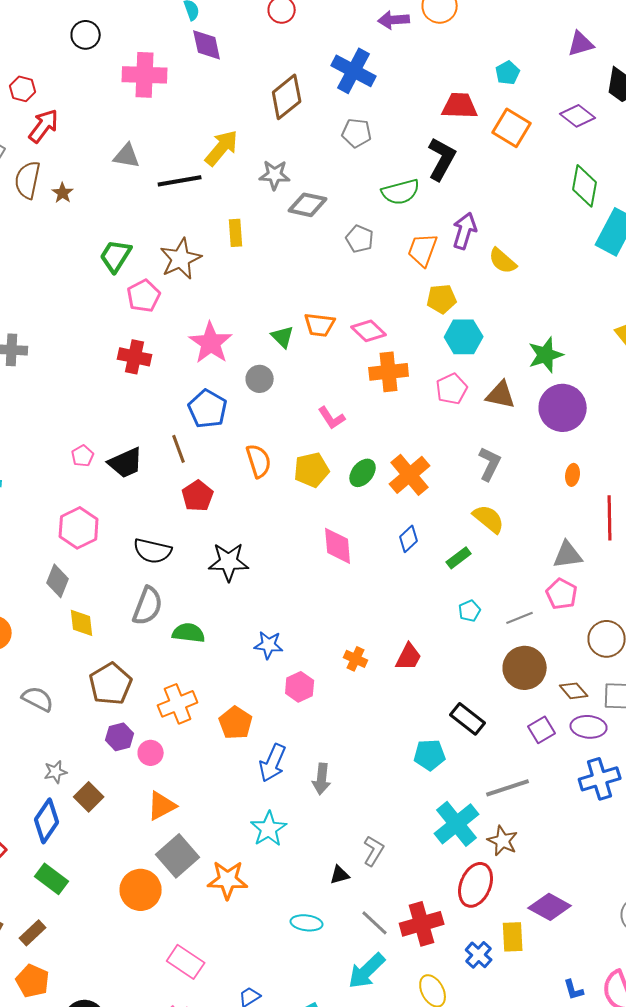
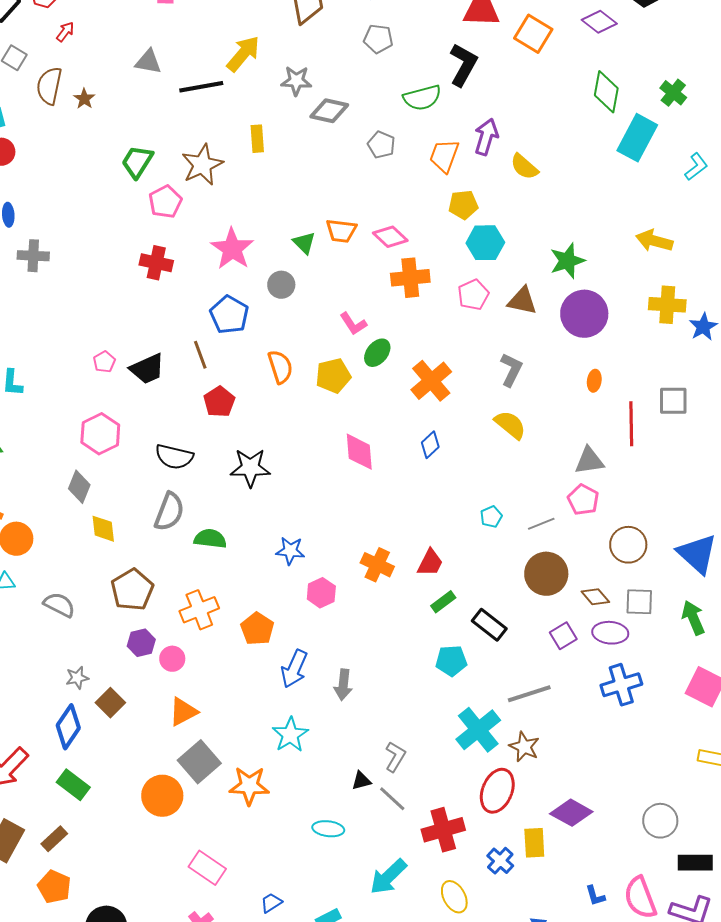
red arrow: (44, 126) -> (65, 32), size x0.6
green ellipse: (363, 473) -> (377, 353), moved
green rectangle: (459, 558) -> (443, 602), moved
orange cross: (356, 659) -> (377, 565), size x1.4
gray line: (375, 923) -> (392, 799), moved

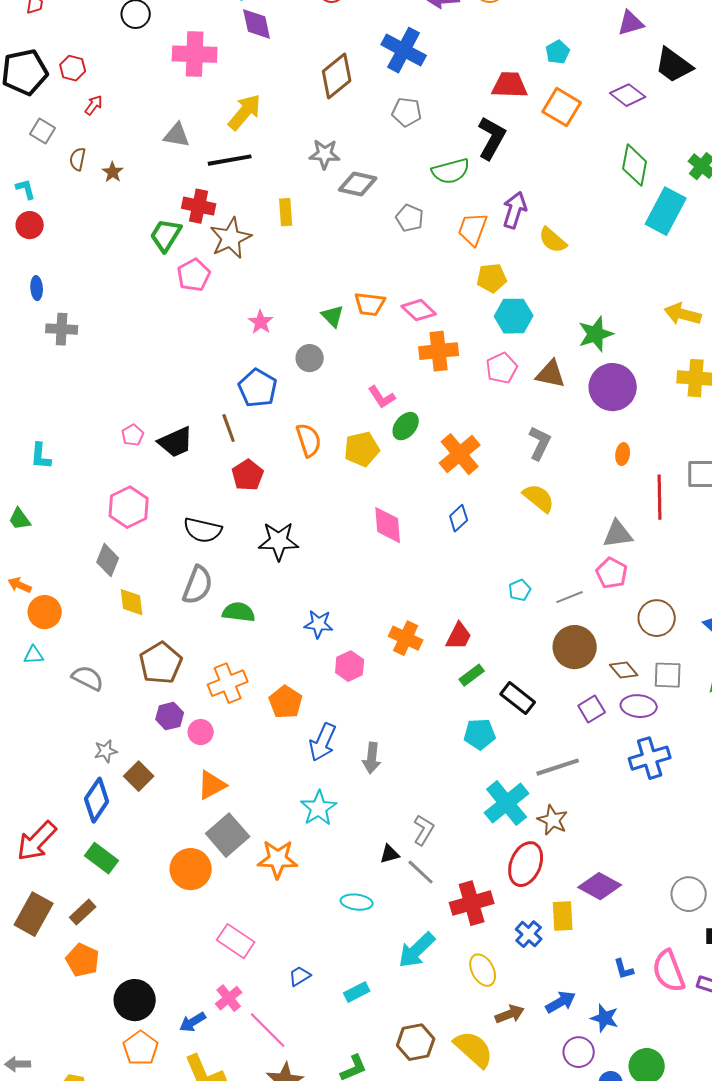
yellow arrow: (243, 54) -> (245, 112), moved
brown semicircle: (49, 86) -> (78, 159), size x0.6
pink star: (232, 249) -> (261, 322), size x0.6
red cross: (156, 263) -> (199, 206), moved

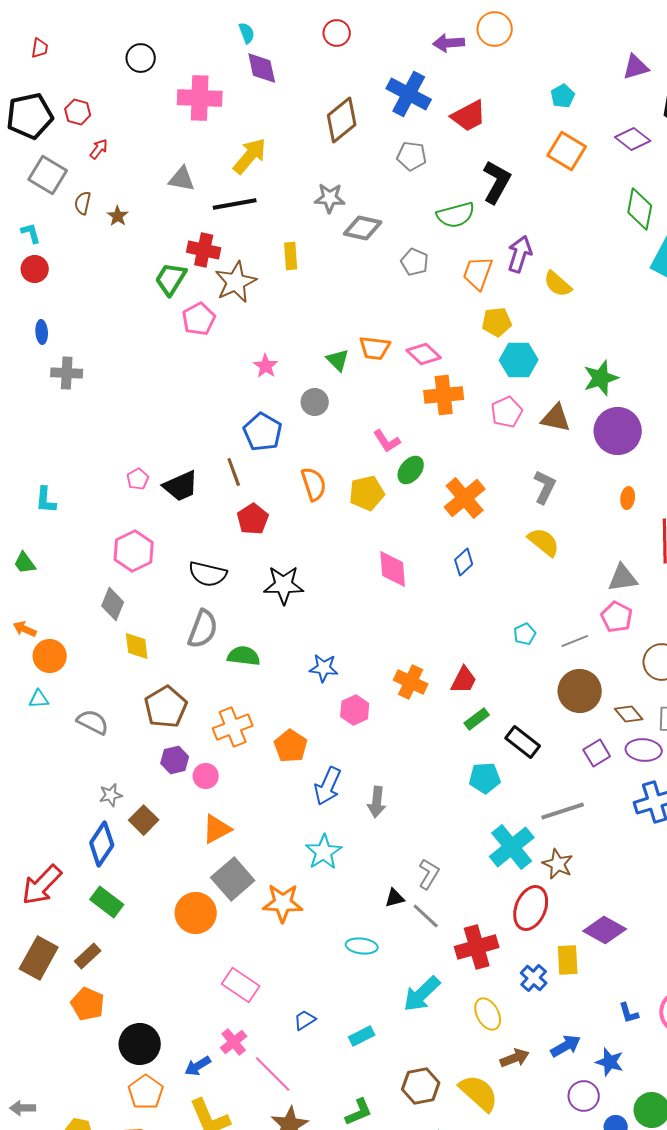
red trapezoid: (510, 85) -> (469, 116), moved, turned 150
gray square: (43, 131) -> (48, 175), size x1.5

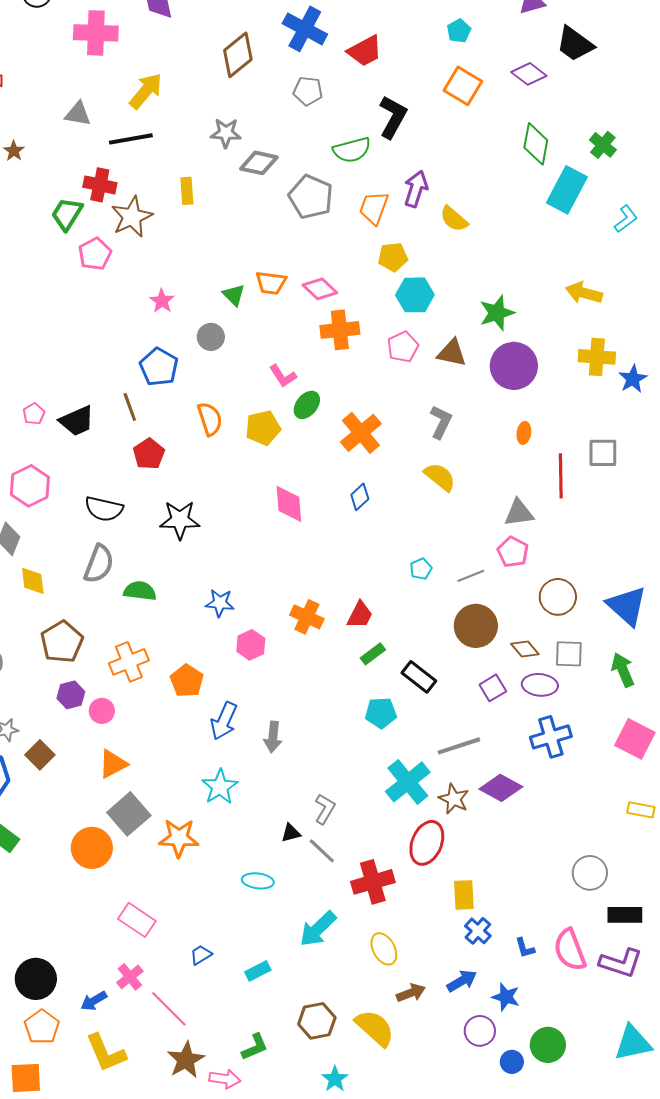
gray pentagon: (415, 262) -> (311, 197), size x1.6
purple diamond: (605, 930) -> (501, 788), moved
blue cross: (534, 978) -> (478, 931), moved

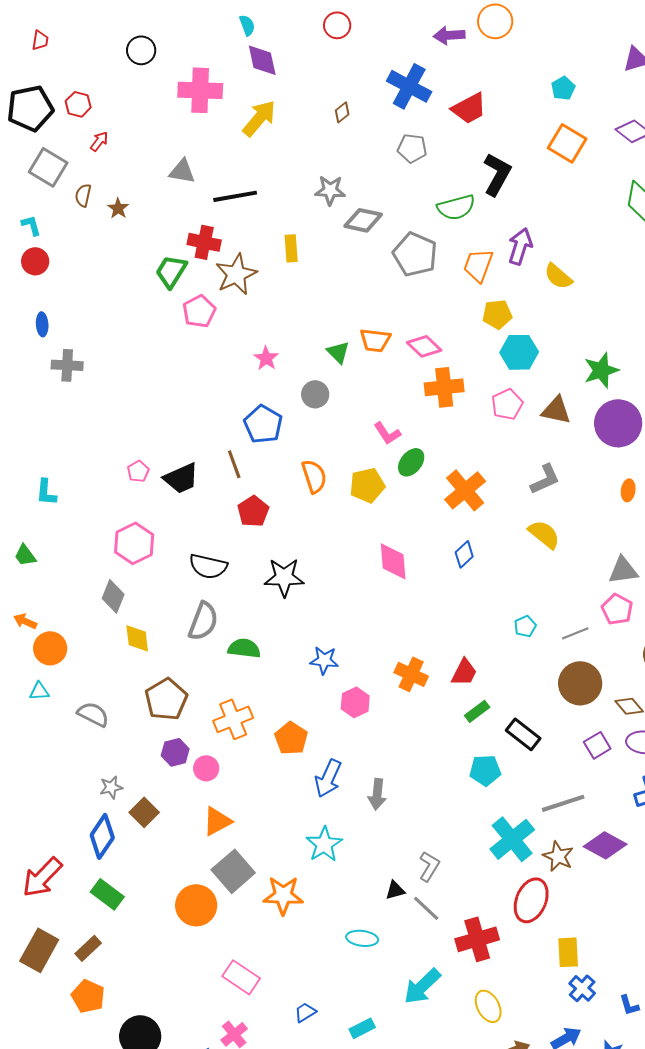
brown diamond: (238, 55) -> (342, 112), size x0.5
yellow arrow: (146, 91) -> (259, 118), moved
gray L-shape: (441, 422) -> (545, 479), turned 40

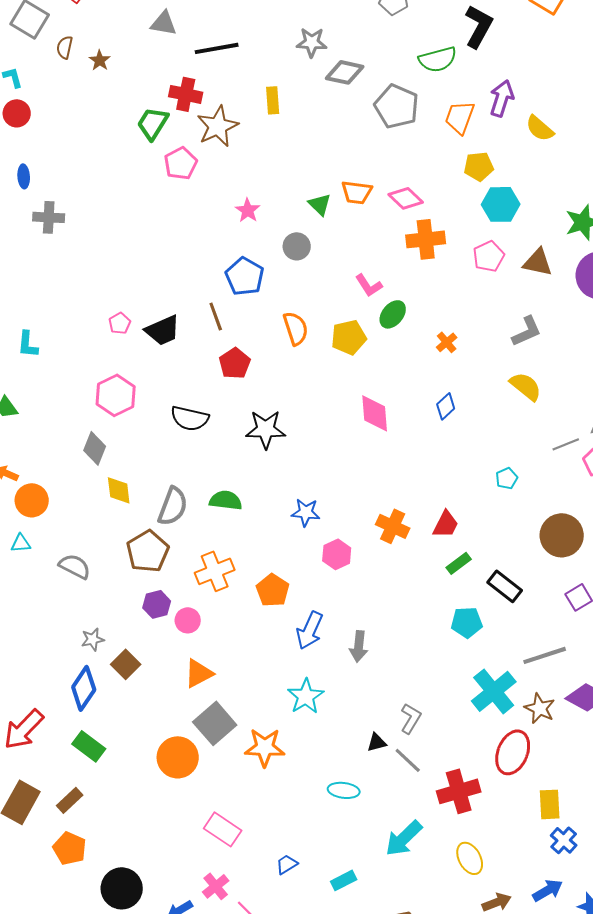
orange cross: (465, 490) -> (447, 342), size x0.5
gray semicircle: (203, 621) -> (173, 506), moved
gray line: (575, 633) -> (566, 444), moved

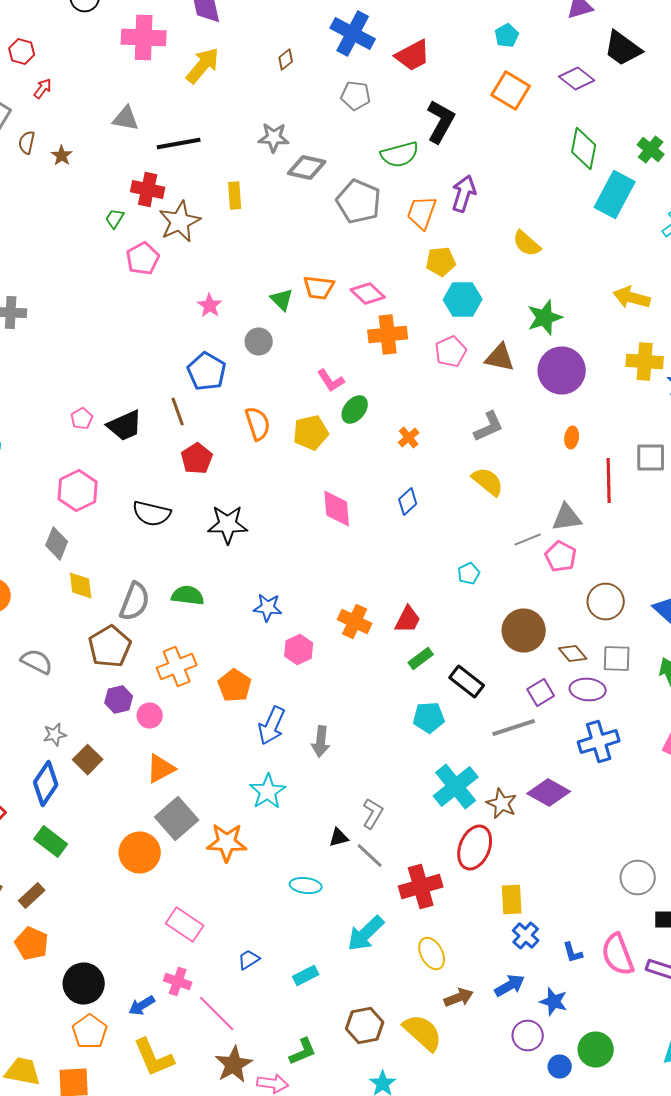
green trapezoid: (153, 123) -> (115, 218), size x0.6
yellow semicircle: (540, 128) -> (527, 244), moved
gray line: (545, 655) -> (514, 728), moved
pink cross: (216, 886) -> (178, 982), turned -32

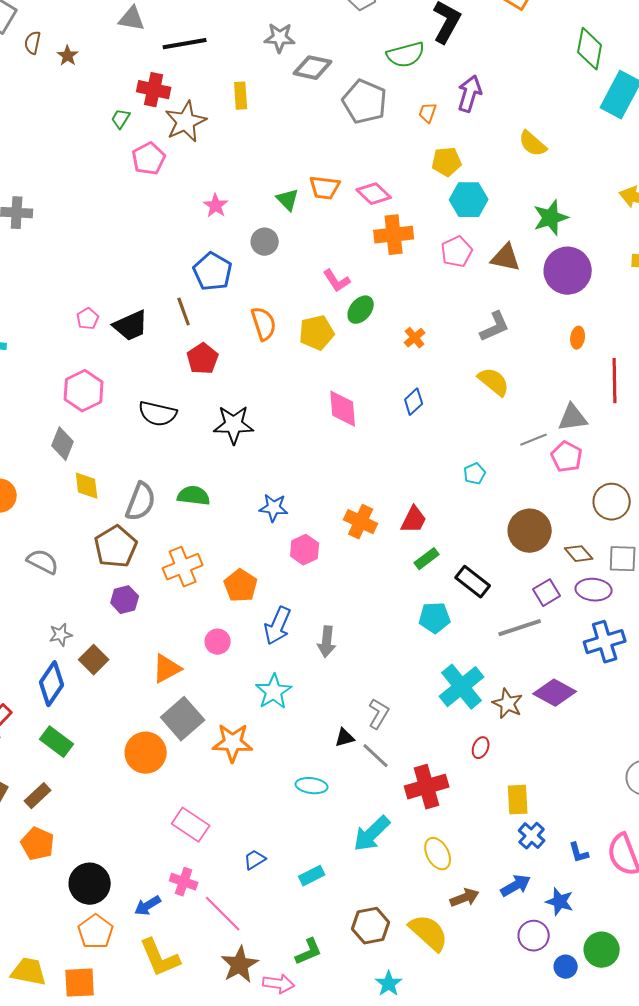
orange trapezoid: (422, 212) -> (428, 113), size x0.6
pink circle: (150, 716) -> (218, 642), moved
red ellipse: (475, 848) -> (481, 748), size x0.5

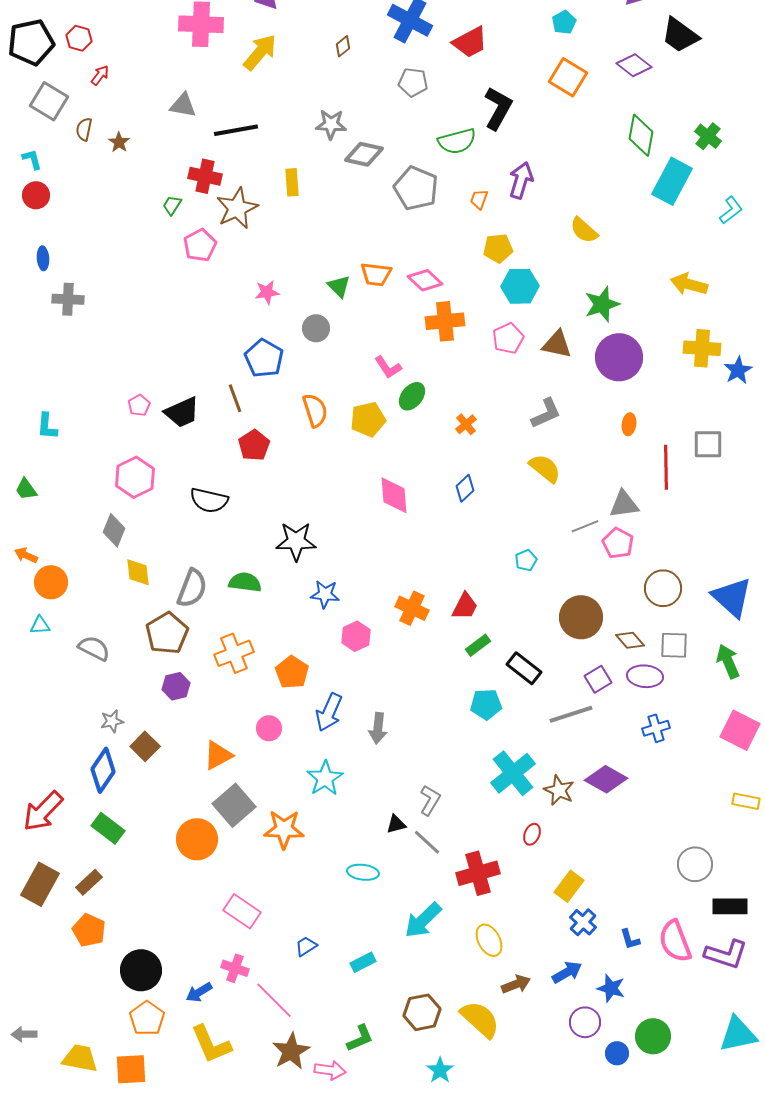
pink star: (216, 206) -> (267, 292), turned 30
black star: (234, 425) -> (296, 541), moved
blue cross: (605, 642) -> (656, 728), size x0.7
yellow rectangle: (518, 800) -> (569, 886), turned 40

